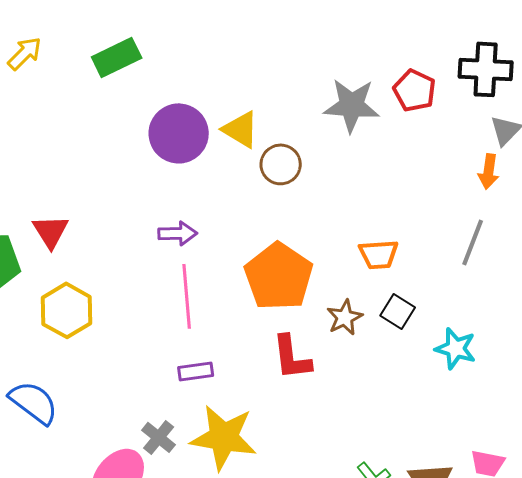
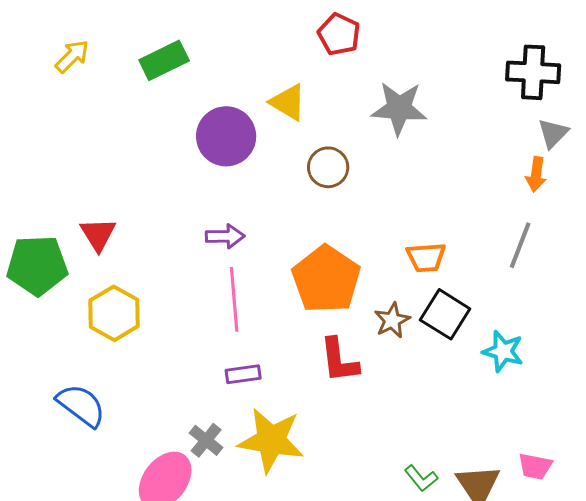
red pentagon: (415, 90) -> (339, 34), moved
yellow triangle: (241, 129) -> (288, 102), moved
black square: (398, 311) -> (445, 314), size x1.4

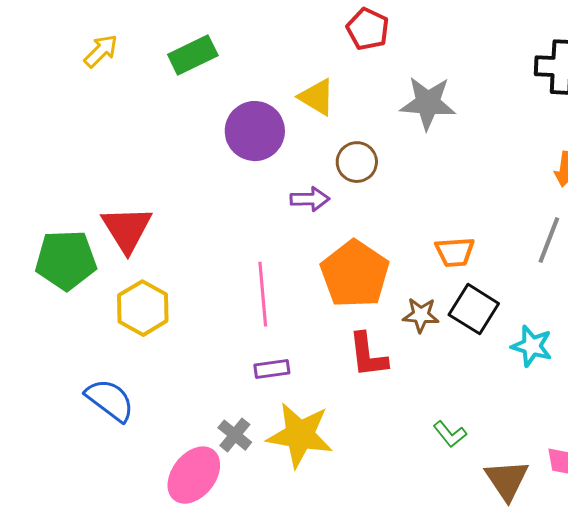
red triangle: (98, 234) -> (127, 229), size x1.4
purple arrow: (225, 236) -> (310, 199), moved
brown star: (392, 320) -> (421, 315), turned 30
green L-shape: (421, 478) -> (450, 434), moved

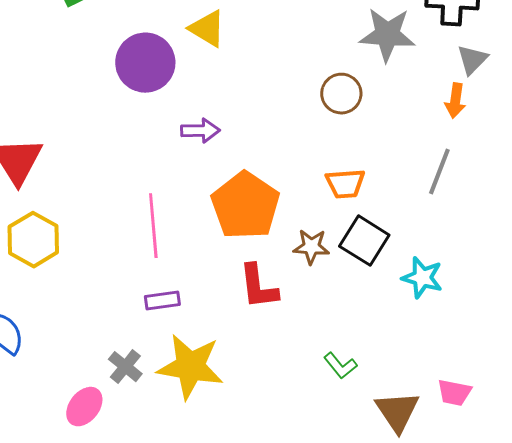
gray star: (428, 103) -> (387, 35), moved
brown circle: (357, 162) -> (341, 94), moved
pink ellipse: (194, 475) -> (84, 407), size x0.7

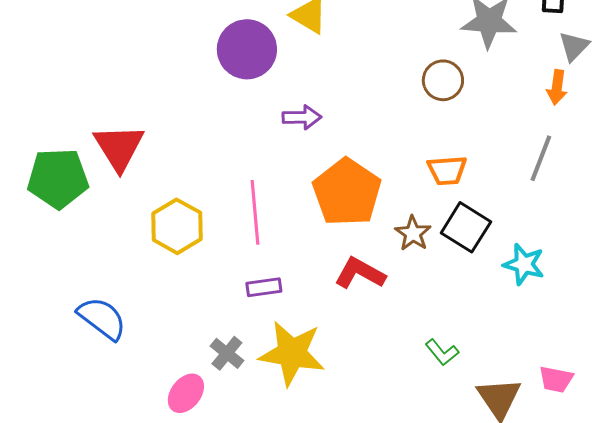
yellow hexagon: (33, 240) -> (177, 226), moved
brown star: (311, 247) -> (413, 233), turned 30
red L-shape: (258, 287) -> (360, 273), turned 126

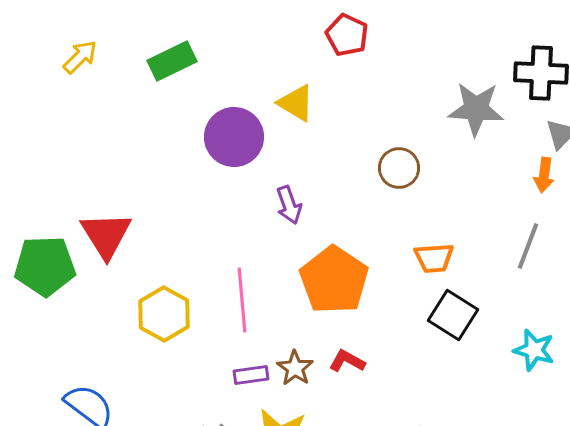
brown circle: (443, 80) -> (399, 168), moved
purple arrow: (302, 117) -> (289, 205), turned 72
brown star: (413, 233) -> (295, 368), moved
cyan star: (524, 264) -> (534, 350), moved
red L-shape: (360, 273) -> (347, 361), size x0.7

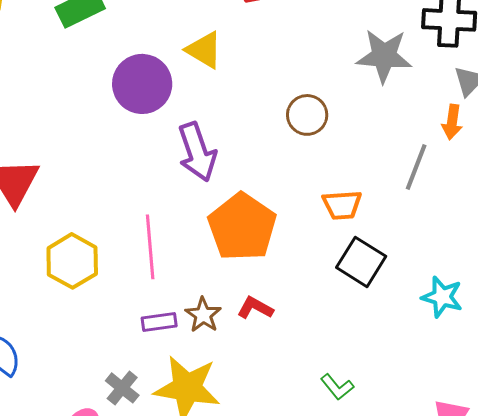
purple arrow: (289, 205) -> (197, 152), size x1.5
gray line: (528, 246) -> (416, 167), moved

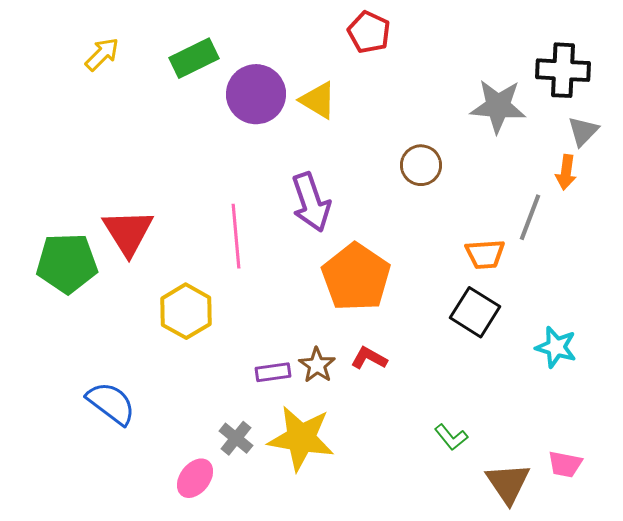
purple circle: (142, 84) -> (256, 94), moved
orange trapezoid: (342, 205) -> (485, 254), moved
pink line: (150, 247) -> (236, 236), moved

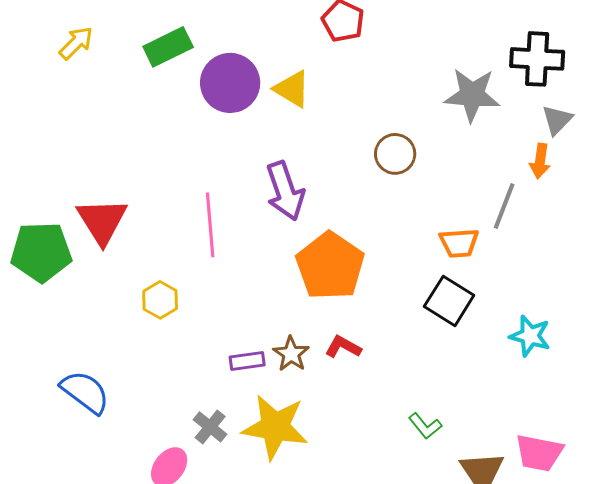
yellow hexagon: (186, 311) -> (160, 300), size x0.7
pink trapezoid: (565, 464) -> (539, 453), size x1.4

